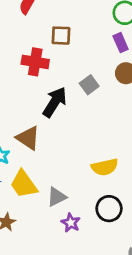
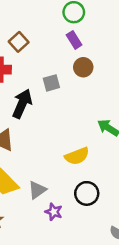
brown square: (61, 36) -> (19, 42), turned -36
gray square: (89, 85) -> (51, 83), turned 30

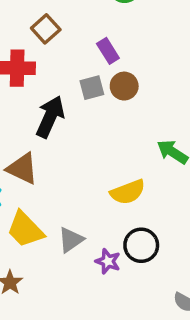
purple rectangle: (74, 40) -> (108, 51), moved
brown circle: (83, 67) -> (124, 86), moved
purple star: (54, 212) -> (108, 261), moved

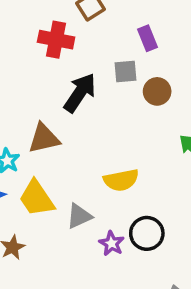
brown circle: (124, 86) -> (157, 91), moved
brown triangle: (22, 169) -> (44, 138), turned -48
yellow semicircle: (128, 192) -> (121, 180), moved

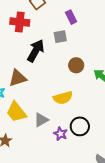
brown circle: (157, 91) -> (76, 65), moved

